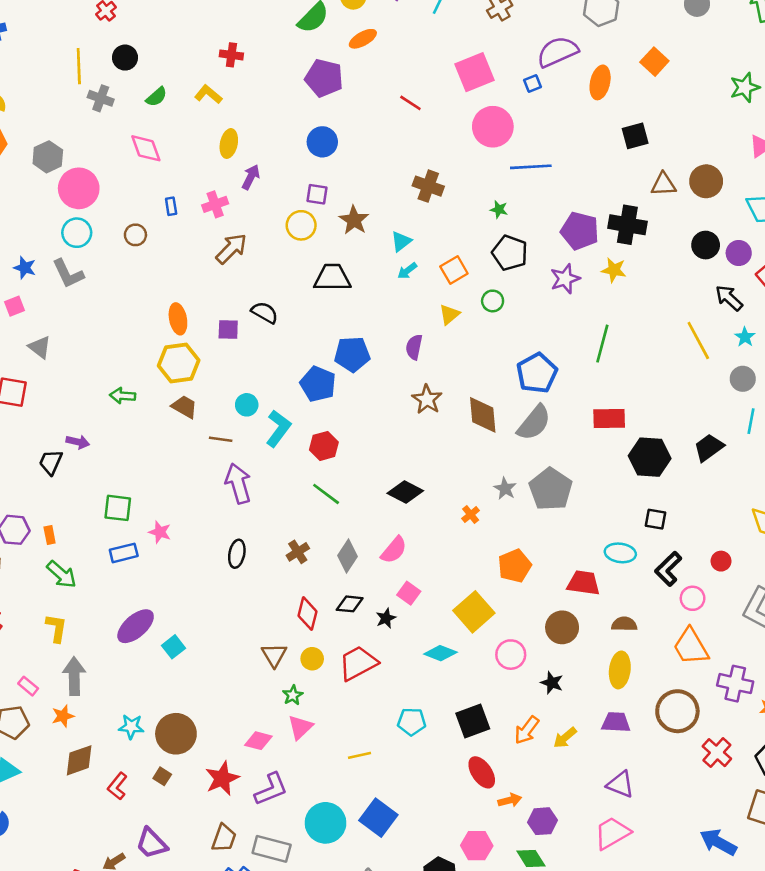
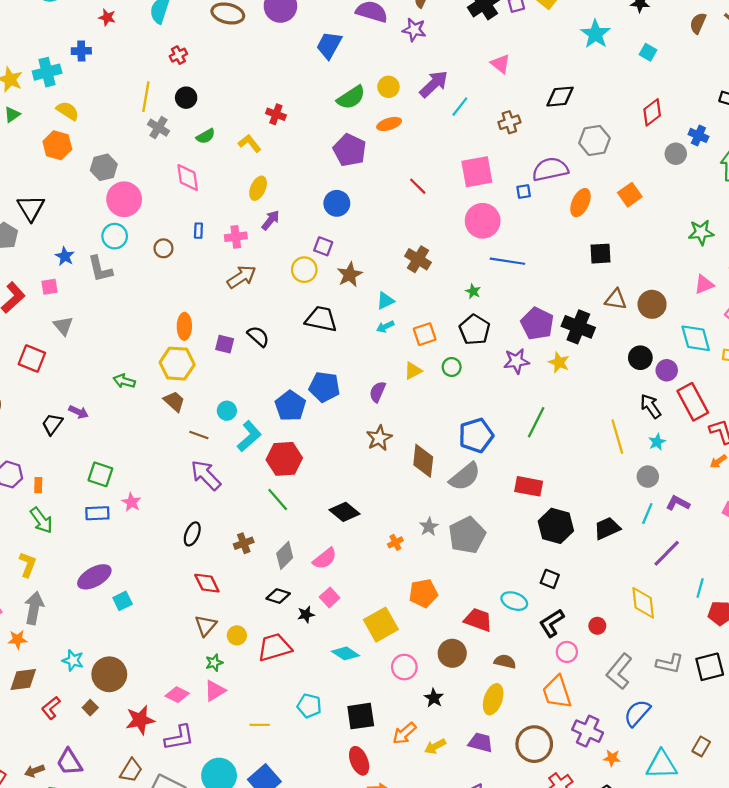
red hexagon: (324, 446) -> (284, 459), size x1.4
purple arrow: (238, 483) -> (206, 475), turned -40
red diamond: (308, 614) -> (207, 583), moved, turned -52

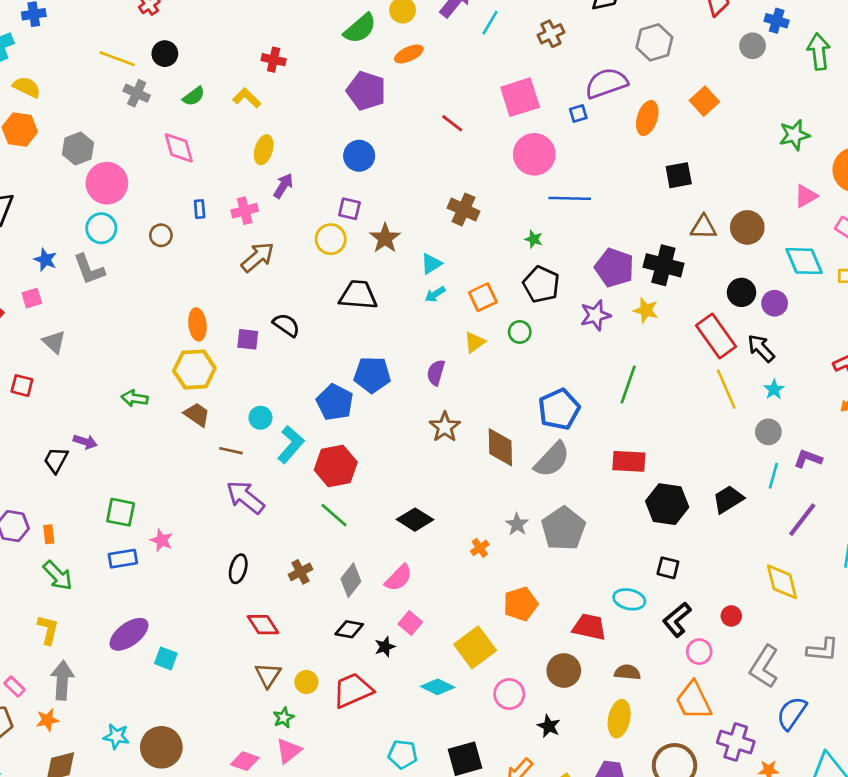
yellow line: (146, 97) -> (117, 59), turned -72
red square: (32, 359) -> (22, 386), size x0.7
red rectangle: (693, 402) -> (716, 336), moved
cyan square: (123, 601) -> (166, 658), turned -36

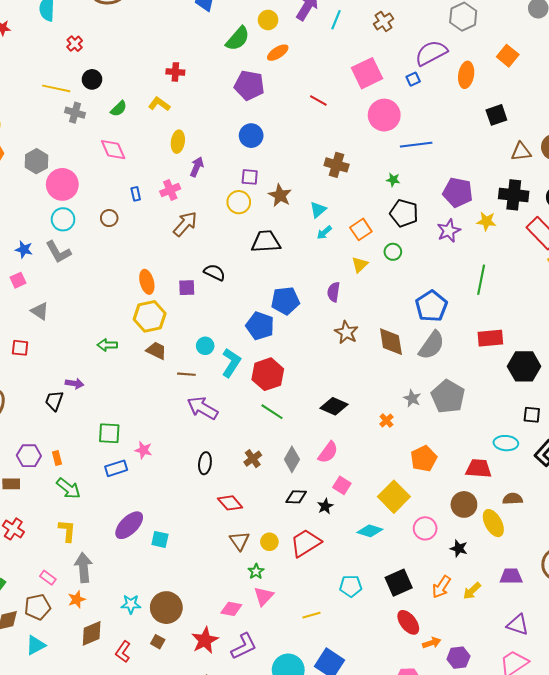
black cross: (663, 265) -> (514, 195), moved
yellow ellipse: (619, 719) -> (493, 523), moved, turned -32

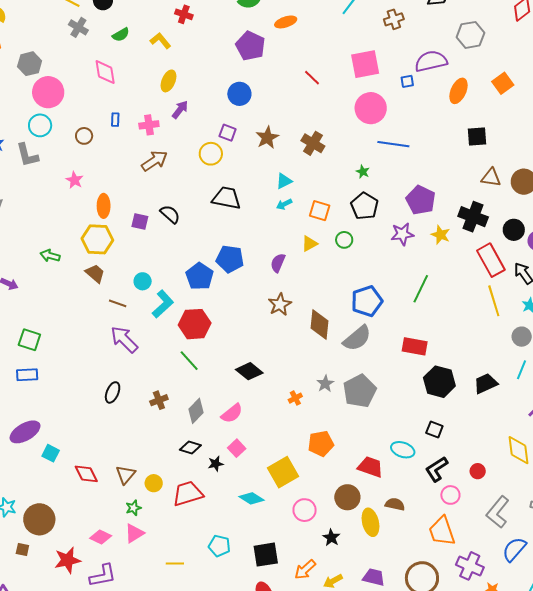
brown star: (280, 195) -> (267, 138), moved
orange square: (361, 229) -> (320, 211), turned 35
pink star: (143, 450) -> (75, 180), moved
red diamond: (230, 503) -> (86, 474), moved
brown square: (158, 642) -> (22, 549), turned -32

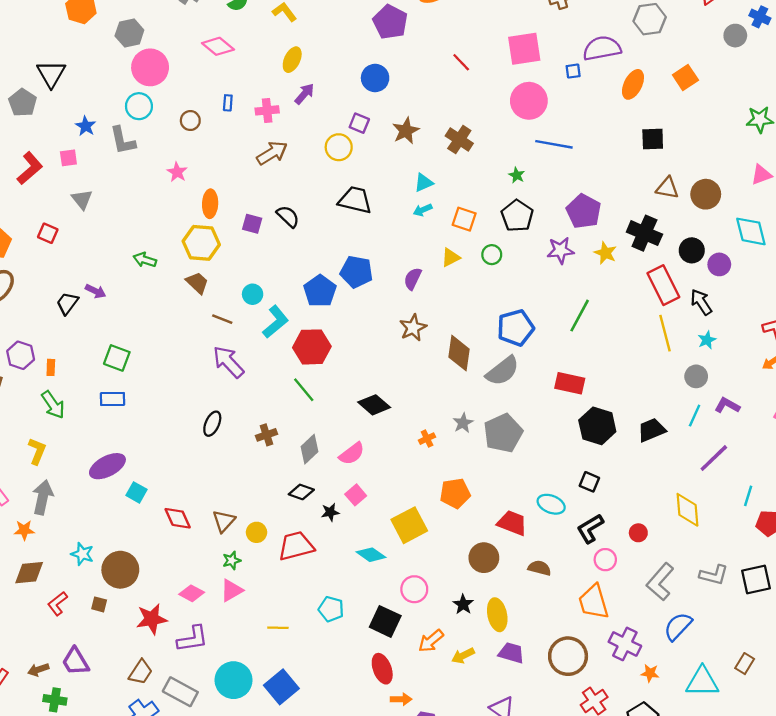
pink diamond: (105, 72) -> (218, 46), turned -44
pink circle: (305, 510) -> (414, 589), moved
yellow ellipse: (370, 522) -> (497, 615), moved
black square: (266, 555) -> (385, 621), turned 32

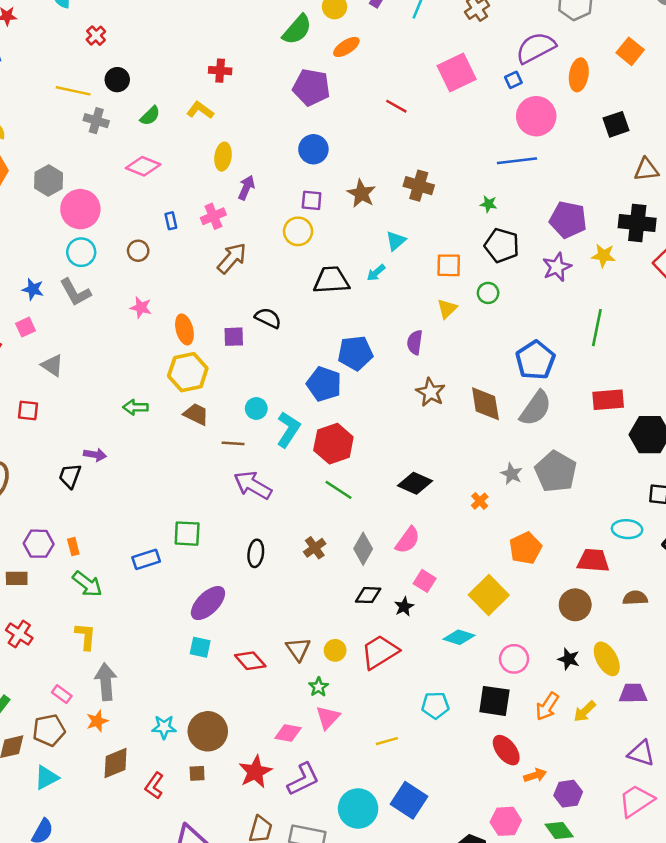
pink circle: (529, 101) -> (536, 116), moved
cyan arrow: (423, 210) -> (376, 273), moved
green square: (117, 358) -> (187, 534), moved
purple ellipse: (107, 466) -> (208, 603), moved

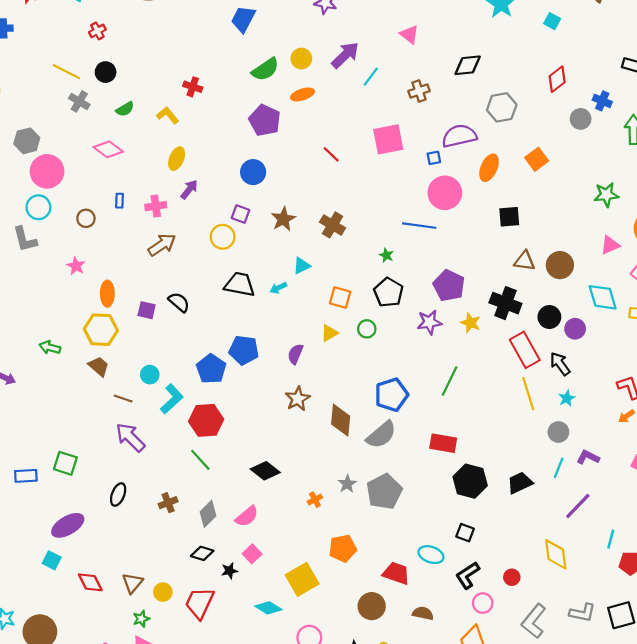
red trapezoid: (380, 652) -> (200, 603), turned -48

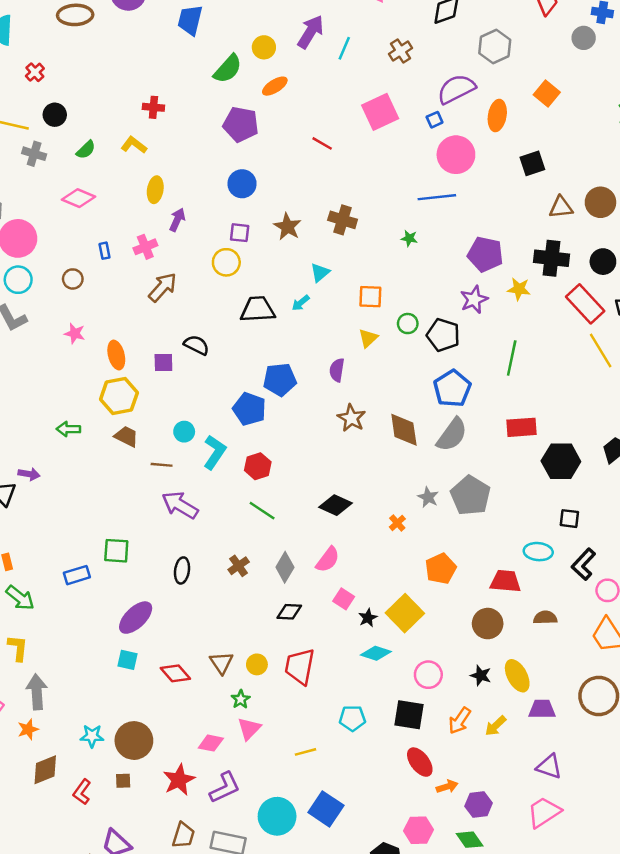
black pentagon: (388, 292) -> (443, 335), moved
red hexagon: (206, 420) -> (258, 466), size x0.7
black star: (229, 571) -> (368, 618), moved

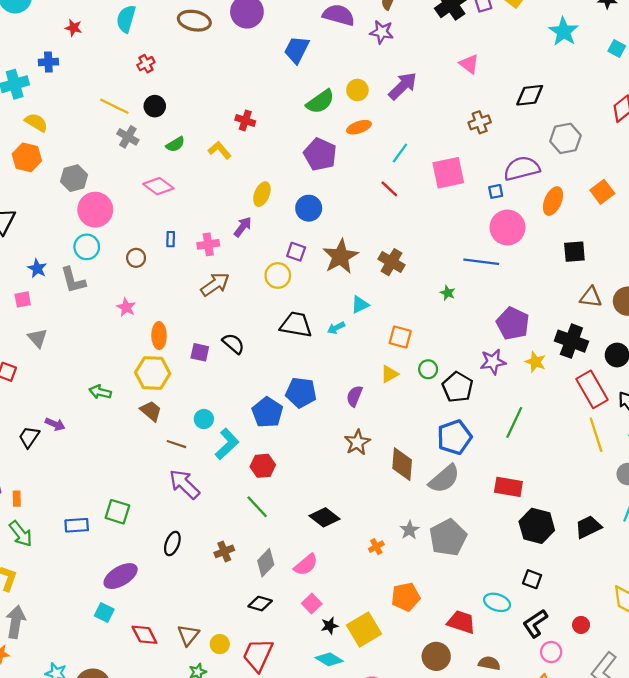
cyan line: (344, 48) -> (400, 153), moved
yellow ellipse: (155, 190) -> (262, 194), moved
brown star: (287, 227) -> (340, 256), size x1.4

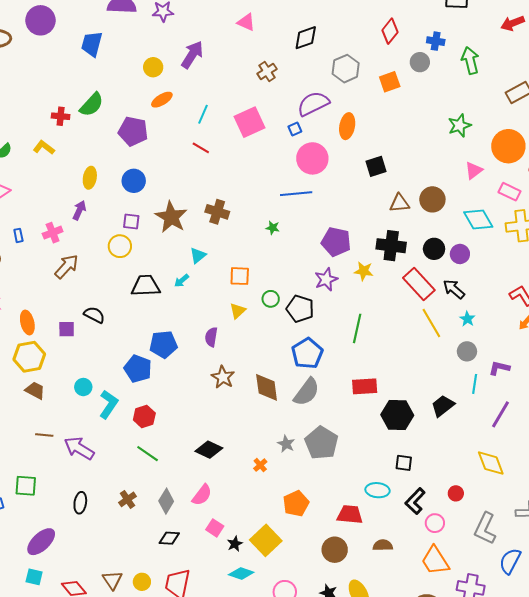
green semicircle: (320, 102) -> (92, 105), moved
orange square: (602, 192) -> (390, 82), moved, turned 30
brown line: (176, 444) -> (44, 435), moved

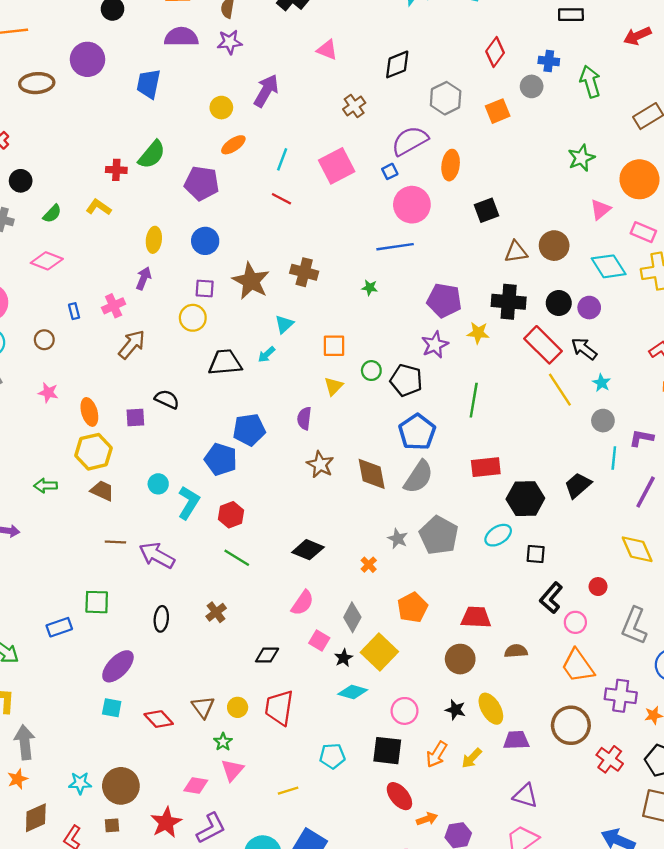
cyan ellipse: (377, 490) -> (498, 535), moved, turned -35
gray diamond: (166, 501) -> (352, 617), moved

